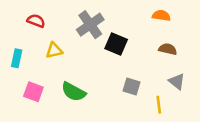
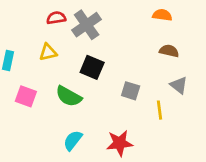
red semicircle: (36, 21) -> (56, 18), moved, turned -30
black square: (116, 44) -> (92, 67), moved

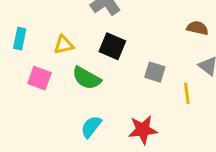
yellow triangle: (48, 52) -> (64, 45), moved

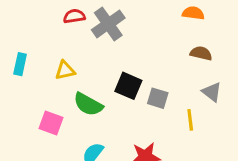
black square: (112, 46) -> (128, 86), moved
pink square: (39, 78) -> (51, 123), moved

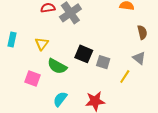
brown semicircle: (201, 53) -> (142, 32), moved, turned 64
yellow triangle: (65, 70) -> (42, 44), turned -40
yellow line: (190, 120) -> (125, 76), turned 40

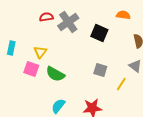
black square: (84, 54) -> (99, 33), moved
pink square: (32, 79) -> (31, 69), moved

